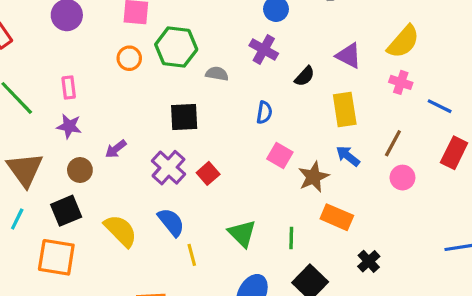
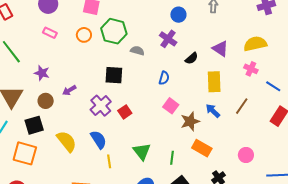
yellow semicircle: (403, 42) -> (255, 44), turned -150
pink rectangle: (69, 88) -> (50, 33), moved, turned -64
pink circle: (402, 178) -> (246, 155), moved

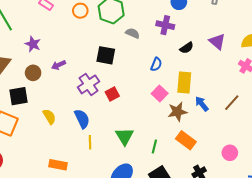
purple cross: (168, 39) -> (165, 25), turned -30
yellow rectangle: (214, 82) -> (184, 83), moved
yellow semicircle: (67, 141) -> (49, 117), size x0.7

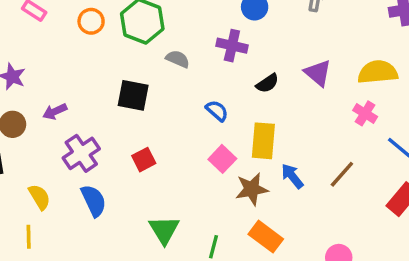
blue semicircle: (156, 64) -> (217, 111), turned -72
purple cross: (88, 84) -> (81, 153), moved
yellow line: (90, 142) -> (29, 237), moved

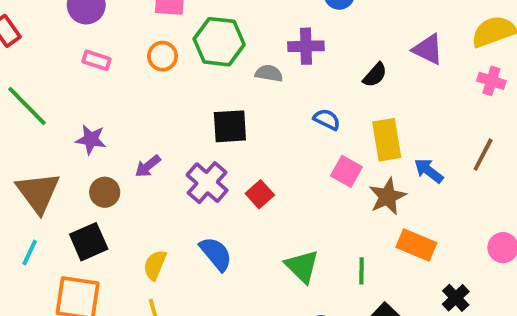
purple cross: (232, 46) -> (306, 46), moved
purple cross: (81, 153) -> (207, 183), moved
yellow semicircle: (39, 197) -> (155, 265), turned -112

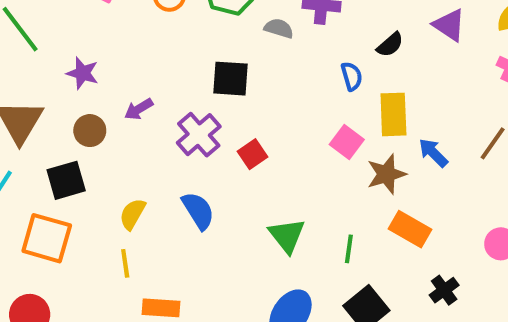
blue semicircle: (327, 119) -> (352, 76), moved, turned 40

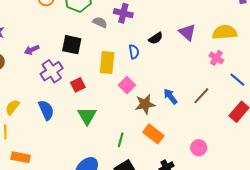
purple arrow: (139, 109) -> (32, 50), moved
yellow rectangle: (393, 114) -> (107, 63), moved
green triangle: (287, 236) -> (87, 116), moved

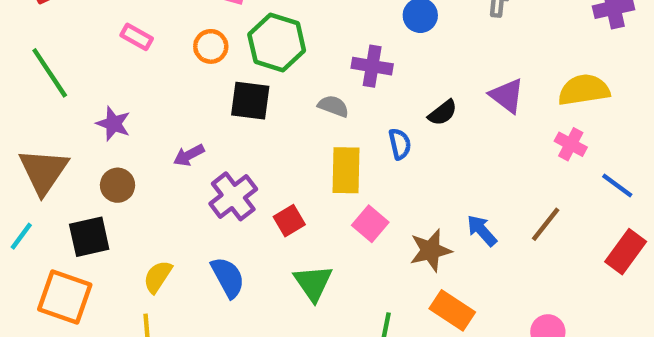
gray semicircle: (100, 22) -> (333, 106), moved
black square: (72, 45) -> (250, 101), moved
pink square: (127, 85) -> (370, 224), moved

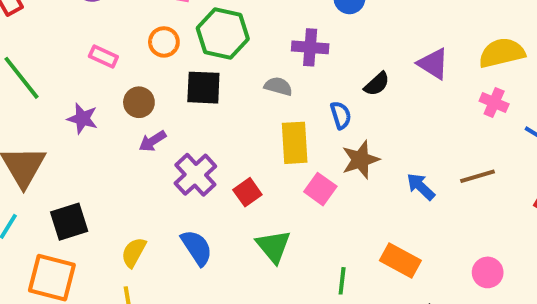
pink rectangle: (137, 37) -> (103, 56), moved
brown circle: (118, 185) -> (139, 102), moved
brown line: (546, 224) -> (478, 176), turned 40
brown star: (431, 250) -> (360, 160), moved

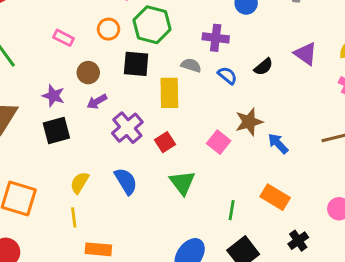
blue semicircle: (341, 115) -> (227, 75), moved, turned -36
purple star: (82, 119) -> (53, 96), moved
yellow rectangle: (295, 143) -> (169, 93), moved
blue arrow: (421, 187) -> (278, 144), moved
black square: (69, 222) -> (56, 131), moved

